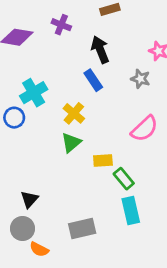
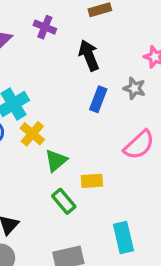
blue rectangle: (93, 80) -> (98, 99), moved, turned 55
yellow cross: (74, 113) -> (32, 134), moved
green rectangle: (124, 179) -> (64, 201), moved

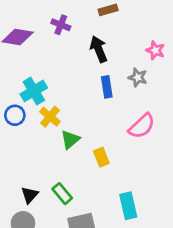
blue rectangle: (98, 99) -> (107, 87), turned -30
yellow rectangle: (92, 181) -> (101, 157), turned 72
green rectangle: (64, 201) -> (62, 194), moved

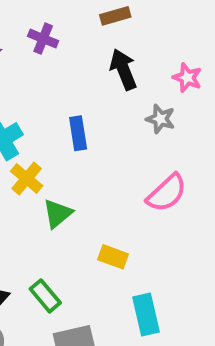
black arrow: (99, 49) -> (123, 69), moved
blue rectangle: (107, 87) -> (78, 133), moved
yellow rectangle: (101, 157) -> (113, 257), moved, turned -48

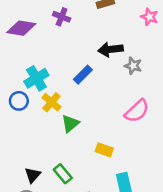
black arrow: (123, 69) -> (111, 49), moved, turned -75
pink star: (187, 78) -> (149, 17), moved
blue rectangle: (78, 133) -> (83, 75), turned 54

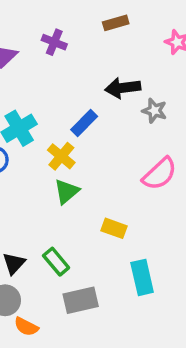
yellow cross: (51, 102) -> (61, 156), moved

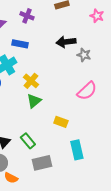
blue rectangle: (84, 123) -> (20, 44), moved, turned 56

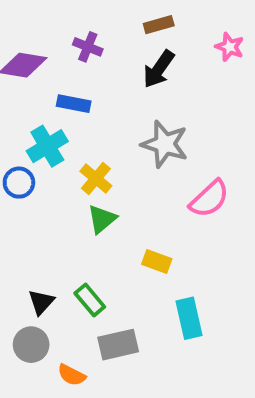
black arrow: (66, 42) -> (159, 69), moved, turned -48
gray star: (84, 55) -> (165, 144), moved, size x1.6
orange semicircle: (11, 178) -> (72, 375), moved

